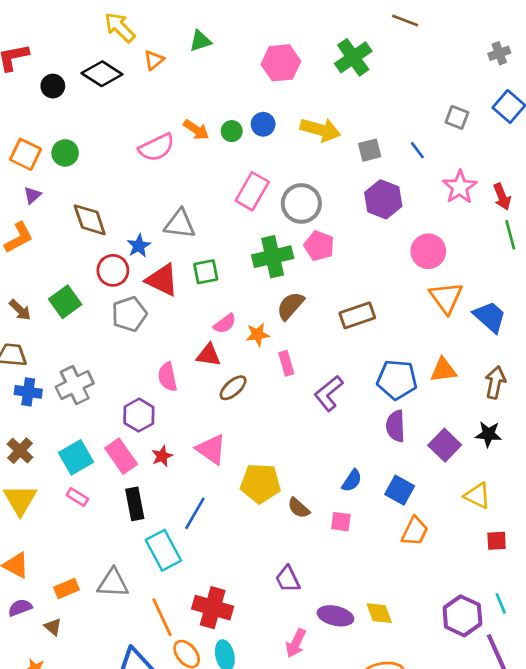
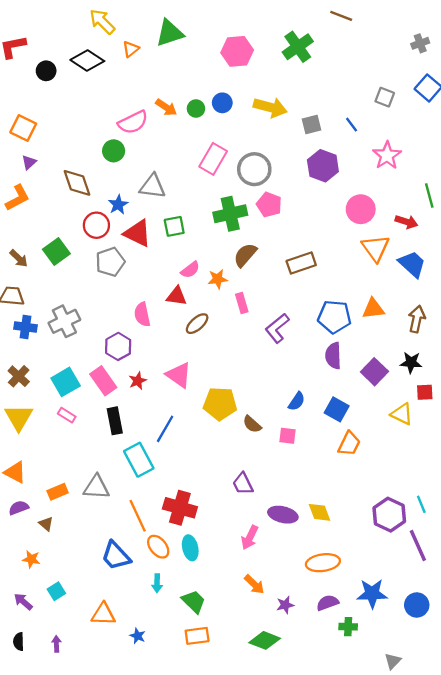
green triangle: (200, 41) -> (170, 33), size x1.5
green circle: (65, 153) -> (114, 151), moved
red arrow: (502, 197) -> (406, 222), moved, turned -50
red square: (497, 541) -> (425, 392), moved

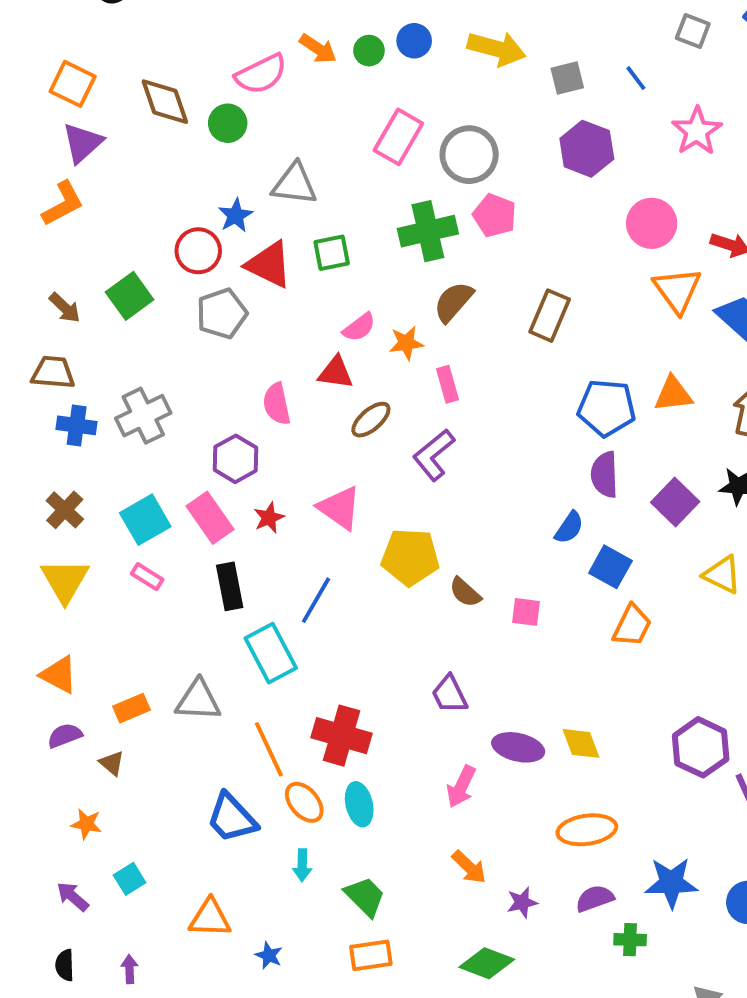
purple triangle: (29, 162) -> (82, 143), size x1.6
brown diamond: (77, 183) -> (165, 102), moved
brown rectangle: (301, 263) -> (550, 316), turned -48
purple L-shape: (277, 328) -> (434, 455), moved
blue semicircle: (297, 401) -> (569, 528), moved

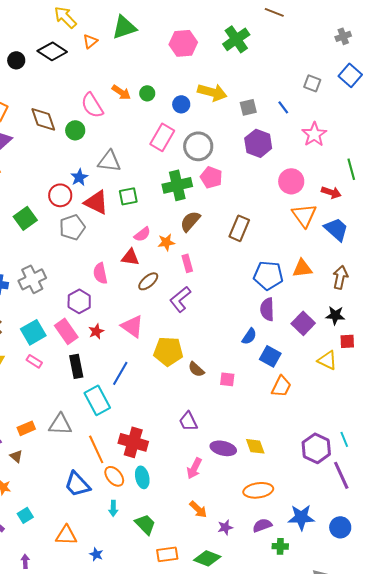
blue circle: (414, 41) -> (181, 104), moved
pink semicircle: (261, 74) -> (92, 105), turned 84
orange rectangle: (371, 955) -> (167, 554), moved

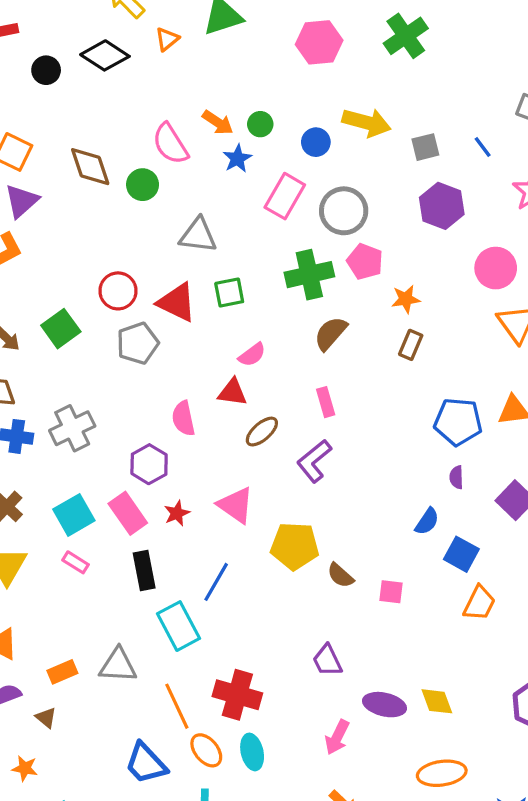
blue star: (79, 177) -> (237, 158), moved
brown rectangle: (239, 228) -> (411, 345), size x0.7
orange star: (166, 242) -> (406, 299), moved
purple semicircle: (267, 309) -> (456, 477), size x0.6

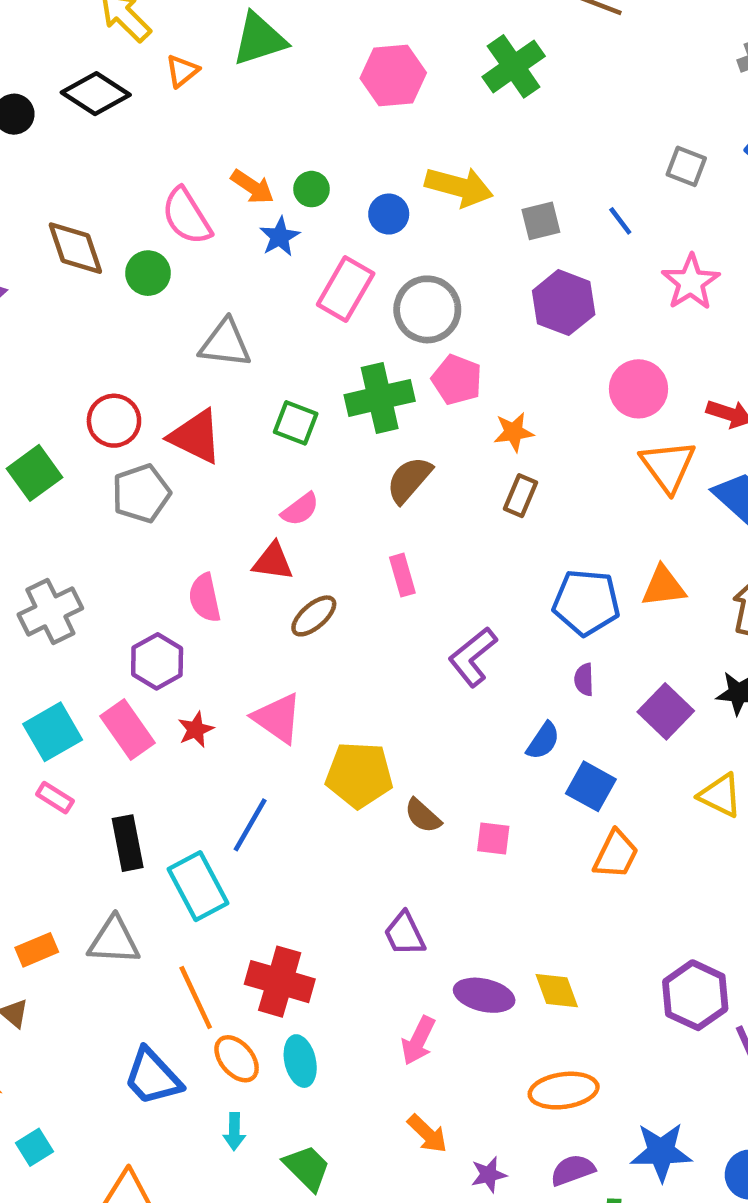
green square: (229, 293) -> (296, 423), moved, turned 32
purple L-shape: (314, 461) -> (473, 657), moved
black rectangle: (144, 570) -> (128, 843), moved

